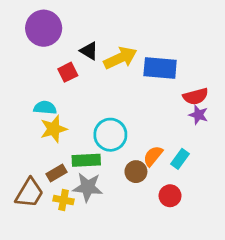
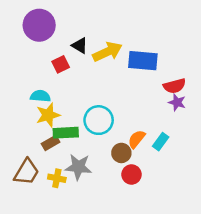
green rectangle: (86, 160) -> (66, 133), moved
brown rectangle: (56, 173) -> (51, 143), moved
red circle: (170, 196) -> (131, 174), moved

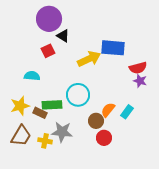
purple circle: (39, 25) -> (49, 19), moved
yellow arrow: (107, 52) -> (89, 59), moved
yellow star: (48, 115) -> (20, 106), moved
brown rectangle: (51, 143) -> (40, 113), turned 56

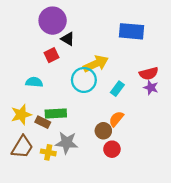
blue rectangle: (113, 48) -> (131, 31), moved
cyan circle: (78, 95) -> (84, 80), moved
cyan rectangle: (127, 112) -> (117, 89), moved

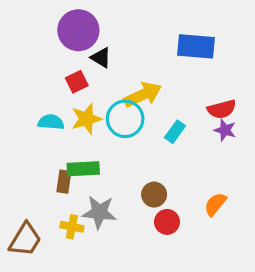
yellow star: (21, 115) -> (86, 119), moved
orange semicircle: (116, 119) -> (215, 204), moved
brown rectangle: (43, 122) -> (64, 182), turned 72
brown trapezoid: (22, 147) -> (25, 240), moved

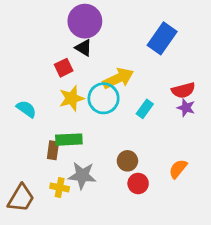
purple circle: (78, 30) -> (85, 21), moved
blue rectangle: (196, 46) -> (162, 38), turned -60
cyan semicircle: (51, 122) -> (26, 109), moved, turned 30

